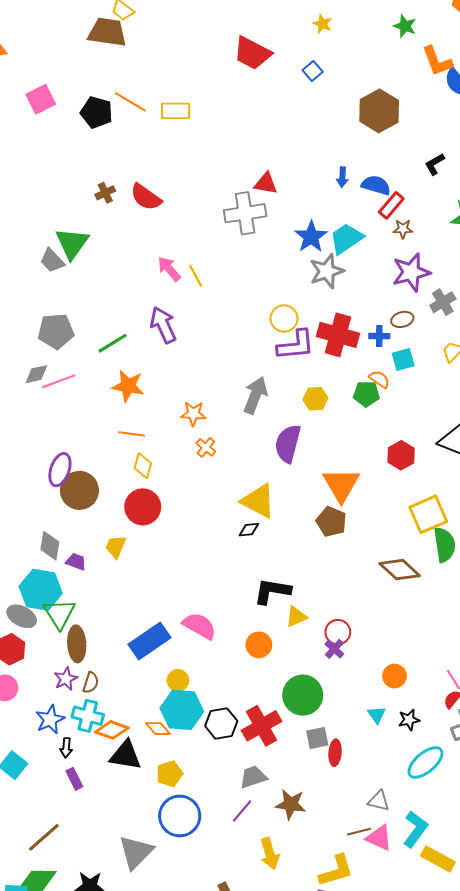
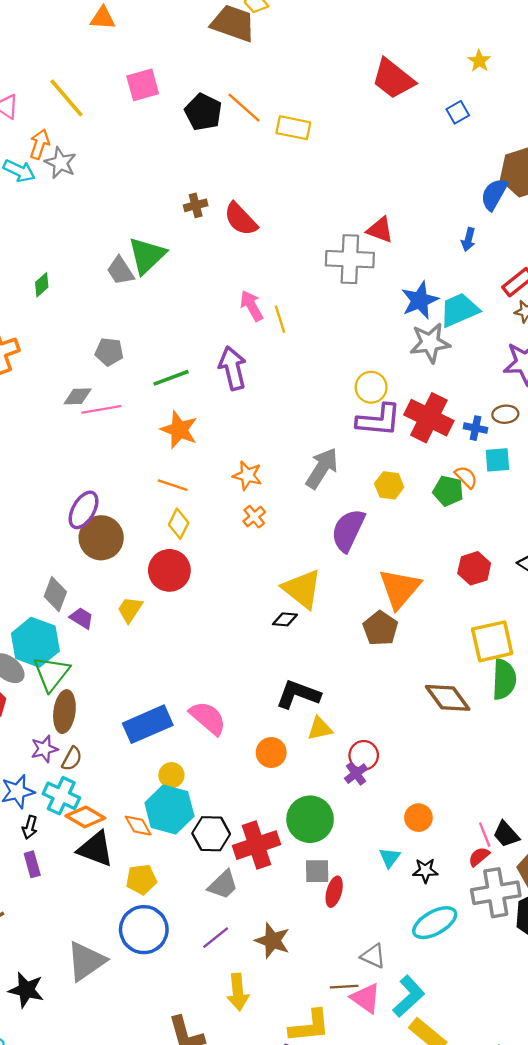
blue semicircle: (376, 185) -> (494, 194), moved, turned -88
gray pentagon: (56, 331) -> (109, 352), size x0.7
gray trapezoid: (253, 777) -> (223, 885), moved, turned 144

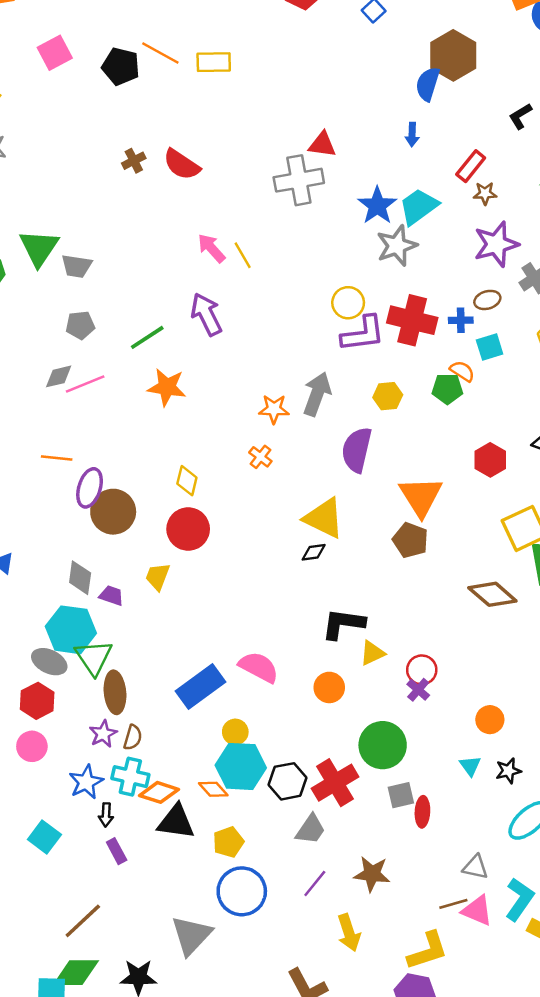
green triangle: (147, 255) -> (39, 248), moved
gray trapezoid: (120, 271) -> (76, 266), moved, turned -36
orange star: (247, 475) -> (274, 409), moved
orange line: (173, 485) -> (57, 458), moved

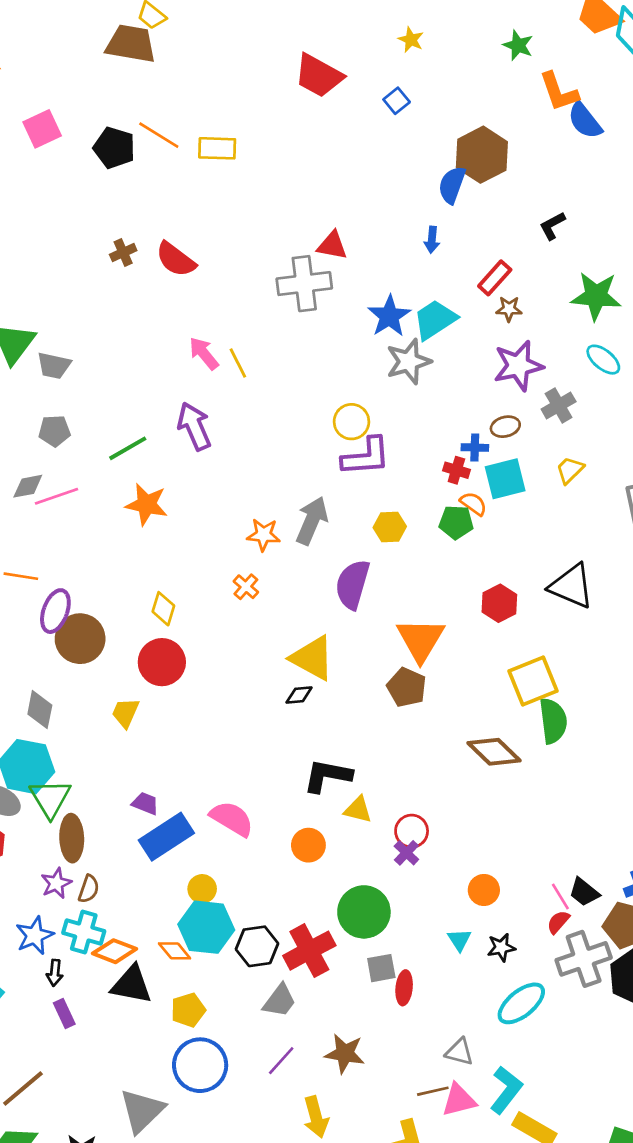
red cross: (412, 320) -> (456, 470), moved, size x0.5
cyan square: (490, 347) -> (505, 479), size x1.4
purple trapezoid: (111, 596) -> (145, 803), moved
yellow triangle: (372, 653) -> (358, 810), turned 36
pink triangle: (477, 911) -> (459, 1100), turned -40

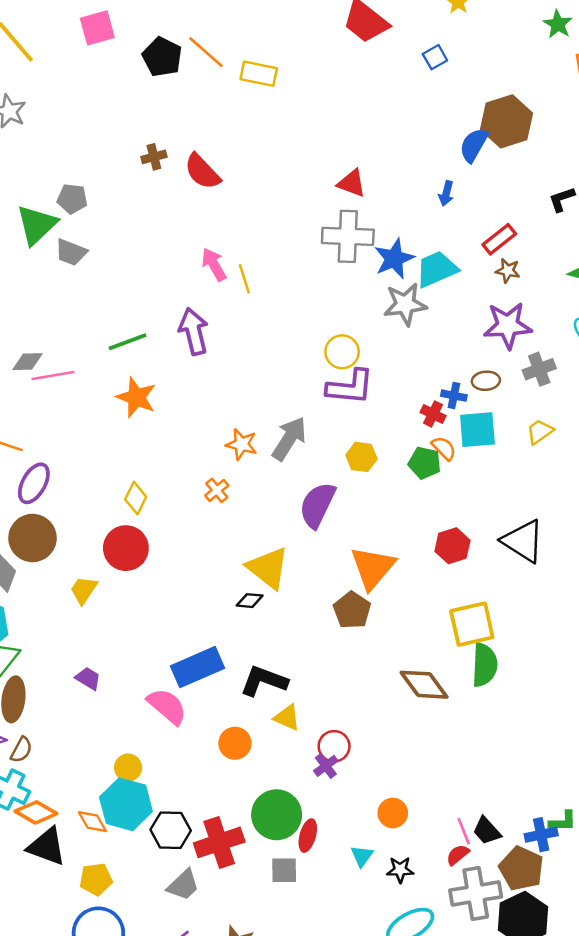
gray cross: (304, 284) -> (348, 236), moved
gray pentagon: (55, 431) -> (72, 199), moved
brown circle: (80, 639) -> (33, 538), moved
blue rectangle: (166, 837) -> (198, 667), moved
red ellipse: (404, 988) -> (308, 836), moved

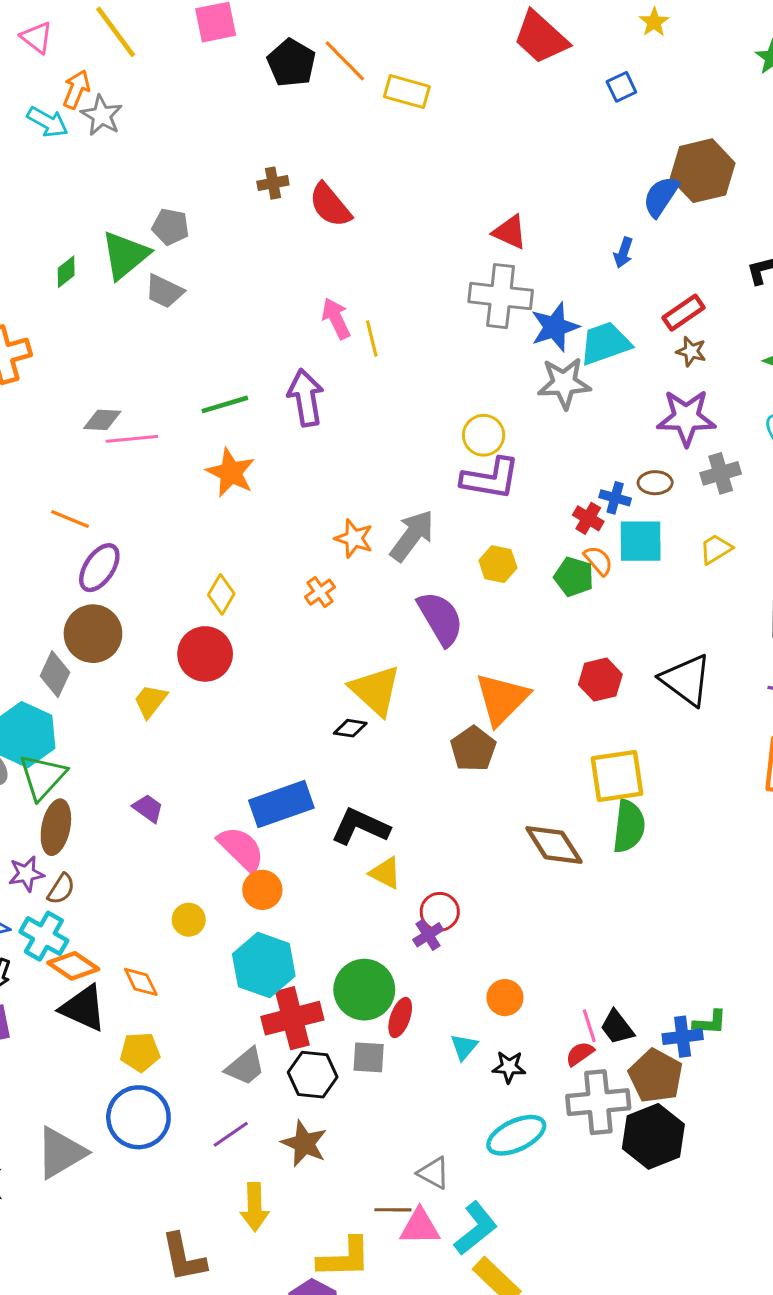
purple semicircle: (317, 505) -> (440, 618), turned 120
orange circle: (235, 743) -> (262, 890), moved
cyan hexagon: (126, 804) -> (264, 965), moved
black hexagon: (171, 830) -> (313, 1075), moved

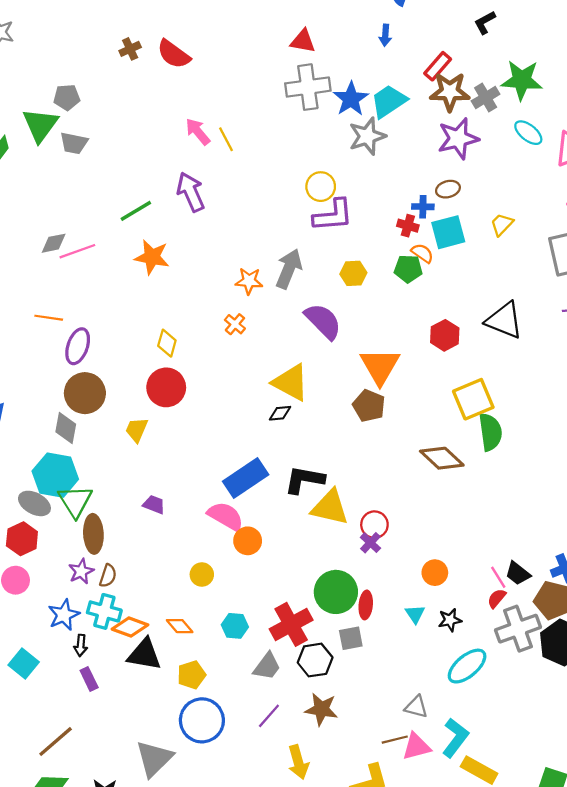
brown star: (691, 351) -> (450, 92), size x1.8
gray cross: (721, 473) -> (486, 98), moved
yellow triangle: (385, 873) -> (330, 507), size x1.6
cyan hexagon: (264, 965) -> (235, 626), moved, size x0.6

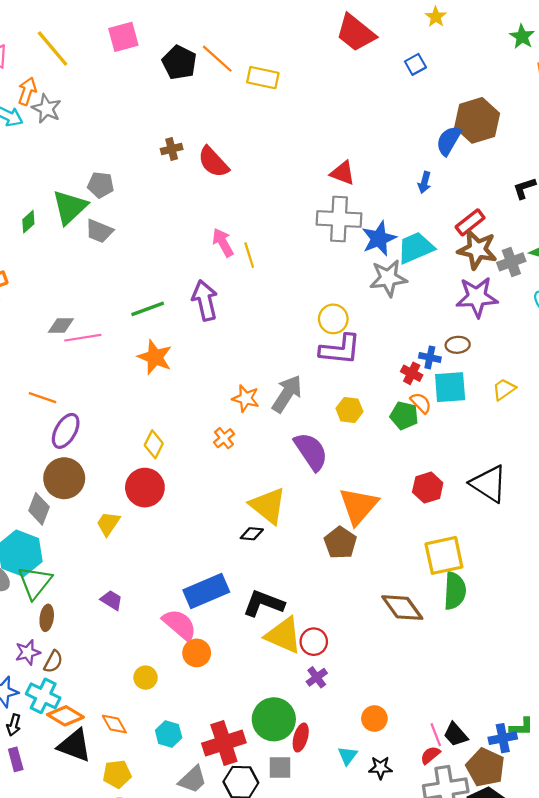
red circle: (374, 525) -> (314, 642), moved
brown ellipse: (93, 534) -> (47, 618), size x0.7

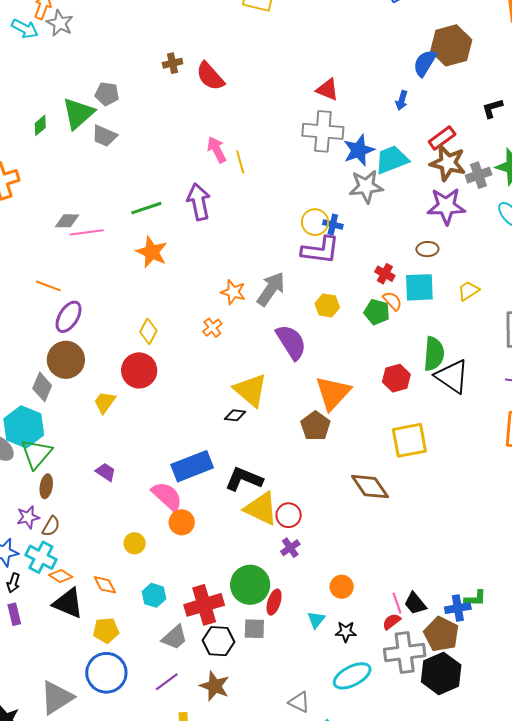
blue cross: (430, 357) -> (333, 224), moved
green semicircle: (455, 591) -> (434, 354), moved
orange diamond: (65, 716) -> (61, 576), size x0.7

